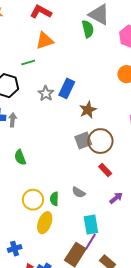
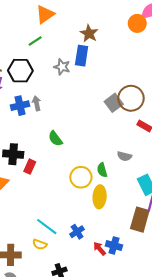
brown star: (88, 110) -> (89, 33), moved

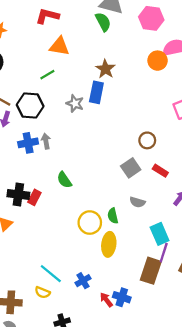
orange triangle: (45, 14) -> (59, 46), turned 42
brown circle: (131, 98) -> (147, 140), size x0.6
gray square: (114, 103) -> (131, 168), moved
red rectangle: (30, 167) -> (34, 197), moved

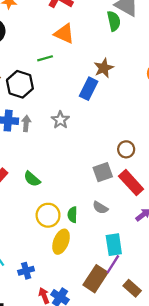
gray star: (75, 103) -> (60, 120), moved
red rectangle: (160, 171) -> (131, 183), size x1.6
green semicircle: (64, 180) -> (32, 179), moved, turned -30

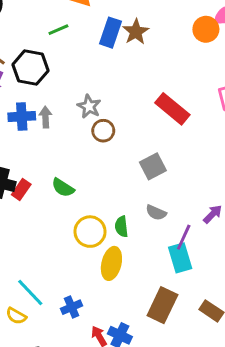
blue rectangle: (89, 89) -> (110, 33), moved
brown circle: (126, 149) -> (103, 131), moved
red rectangle: (131, 183) -> (172, 109), moved
purple line: (113, 264) -> (184, 237), moved

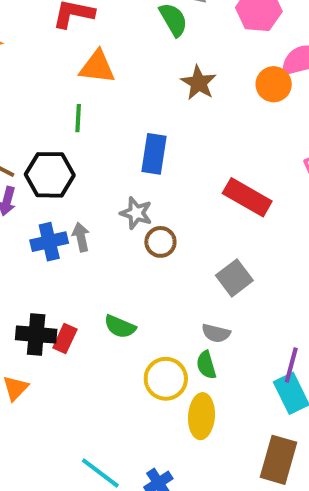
green line: (58, 30) -> (78, 118), turned -54
brown star: (136, 32) -> (199, 83), moved
blue rectangle: (110, 33) -> (154, 154), moved
gray semicircle: (156, 213) -> (216, 333), moved

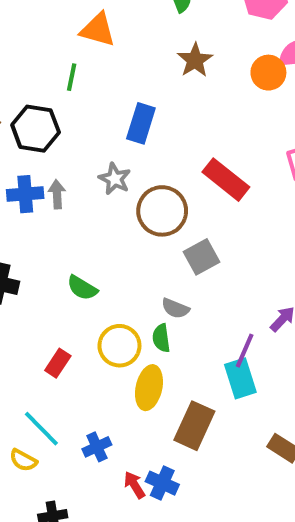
brown circle: (160, 242) -> (162, 211), moved, size x1.6
red rectangle: (65, 338) -> (58, 363), moved
brown rectangle: (278, 460) -> (194, 426), moved

